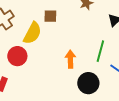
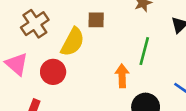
green line: (100, 51) -> (144, 51), moved

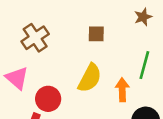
yellow semicircle: (73, 42) -> (90, 78), moved
red circle: (53, 72) -> (48, 99), moved

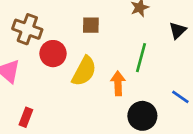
brown cross: (35, 38) -> (27, 29), turned -36
red circle: (48, 99) -> (53, 54), moved

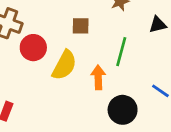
brown square: (91, 25) -> (81, 26), moved
black triangle: (178, 31) -> (158, 25), turned 30

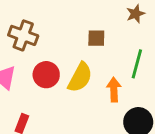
red circle: (33, 48) -> (46, 75), moved

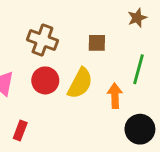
brown cross: (23, 35) -> (42, 40), moved

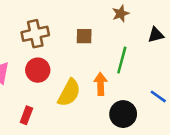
brown cross: (42, 40) -> (35, 34), turned -32
yellow semicircle: (80, 83) -> (69, 93), moved
red rectangle: (20, 131) -> (26, 115), moved

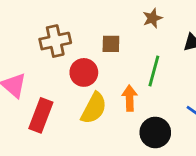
red circle: (38, 70) -> (84, 72), moved
red rectangle: (26, 115) -> (41, 115), moved, size x1.6

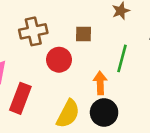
yellow semicircle: (94, 108) -> (68, 114), moved
black circle: (155, 132) -> (104, 112), moved

